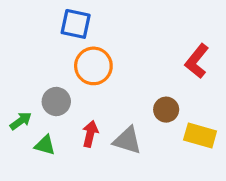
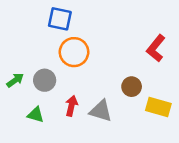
green arrow: (21, 121) -> (15, 80), moved

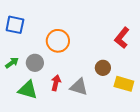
blue square: (60, 19) -> (15, 25), moved
green triangle: (36, 115) -> (28, 90), size x1.5

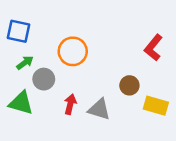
green arrow: (12, 63) -> (25, 63), moved
green triangle: (28, 90) -> (21, 103), moved

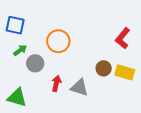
green triangle: (21, 103) -> (17, 98), moved
yellow rectangle: (156, 106) -> (125, 72), moved

